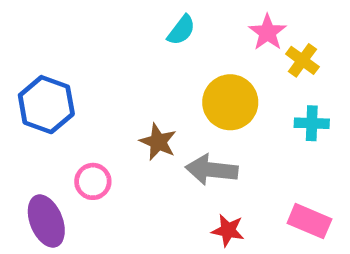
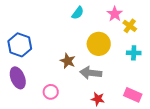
pink circle: (93, 181) -> (51, 92), moved
purple ellipse: (46, 221) -> (18, 78), moved

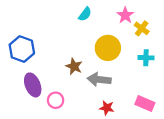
purple ellipse: (18, 78) -> (33, 85), moved

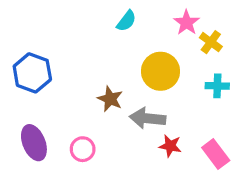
purple ellipse: (33, 85) -> (34, 143), moved
pink rectangle: (145, 103) -> (216, 154), turned 30
red star: (107, 108) -> (170, 146), moved

